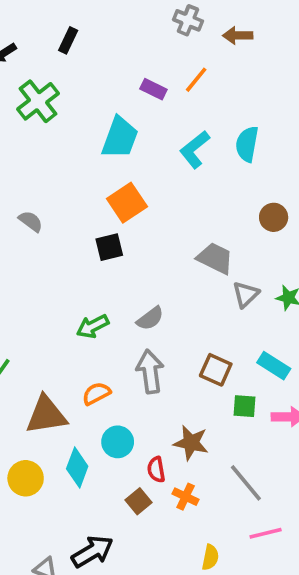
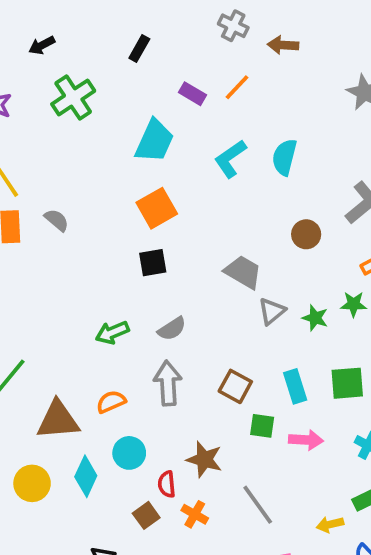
black rectangle: (68, 40) -> (139, 48), moved
black square: (109, 247) -> (153, 263), moved
cyan rectangle: (274, 366) -> (295, 386), turned 36

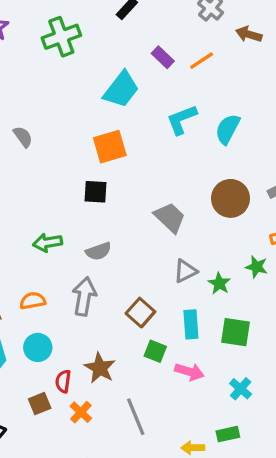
brown circle: (306, 234) -> (230, 198), size x1.5
gray triangle: (272, 311) -> (185, 271), moved
green star: (315, 318) -> (219, 283), moved

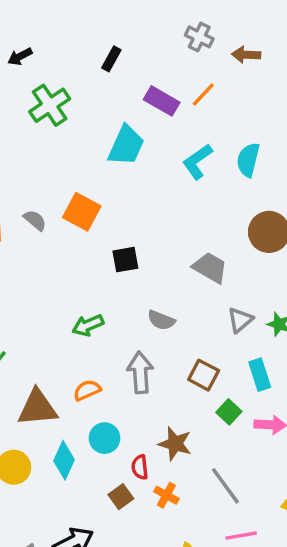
purple rectangle: (163, 57) -> (162, 101), size x1.4
orange square: (110, 147) -> (82, 212), moved, turned -32
gray semicircle: (98, 251) -> (161, 320), moved, turned 55
green square: (155, 351) -> (229, 412), turned 35

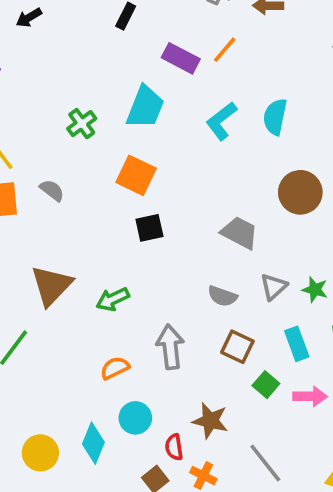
green cross: (50, 105) -> (82, 124), moved, size x0.7
orange square: (82, 212) -> (136, 175), moved
gray semicircle: (161, 320) -> (222, 296), moved
brown triangle: (38, 408) -> (51, 286), moved, turned -39

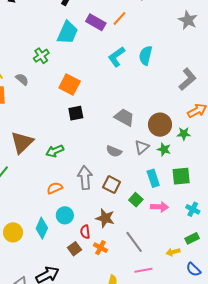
cyan trapezoid: (145, 107) -> (67, 33), moved
gray semicircle: (52, 190) -> (22, 79), moved
brown circle: (300, 192) -> (160, 125), moved
brown square: (237, 347) -> (112, 185), moved

